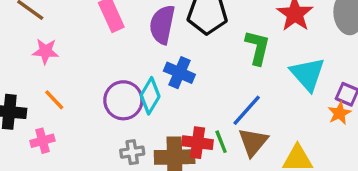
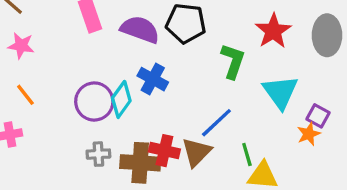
purple semicircle: (162, 25) -> (140, 30), turned 93
green line: (221, 142) -> (247, 155), moved
brown triangle: (253, 142) -> (196, 152), moved

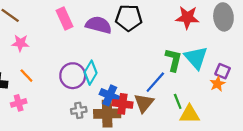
red star: (273, 31) -> (187, 17), turned -30
green L-shape: (233, 61) -> (174, 60), moved
blue cross: (153, 79) -> (110, 95), moved

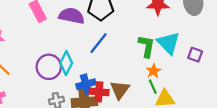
blue line: (155, 82) -> (99, 43), moved
orange star: (217, 84) -> (153, 71), moved
blue cross: (110, 95) -> (86, 84), turned -36

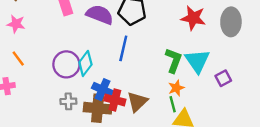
blue line: (99, 43) -> (123, 48), turned -35
purple square: (195, 55) -> (223, 78), turned 32
blue cross: (86, 84) -> (103, 90), turned 30

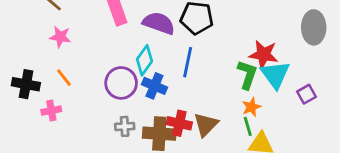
red star: (193, 18) -> (264, 54), moved
cyan diamond: (85, 63) -> (144, 60), moved
blue cross: (103, 90) -> (154, 86), moved

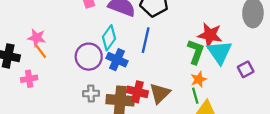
pink star: (60, 37) -> (37, 38), moved

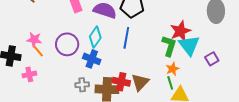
red star: (210, 35) -> (180, 31), turned -30
purple circle: (89, 57) -> (67, 44), moved
blue cross: (117, 60) -> (92, 59), moved

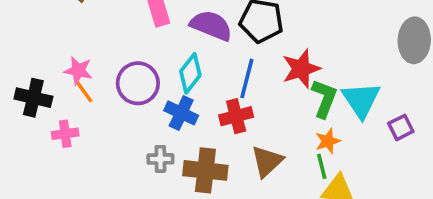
red star: (180, 31) -> (301, 69), moved
red cross: (121, 82) -> (236, 116), moved, turned -30

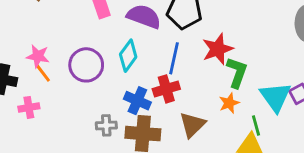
cyan triangle: (361, 100) -> (276, 97), moved
blue cross: (181, 113) -> (137, 101), moved
orange star: (328, 141) -> (229, 103), moved
green line: (322, 166) -> (256, 125), moved

